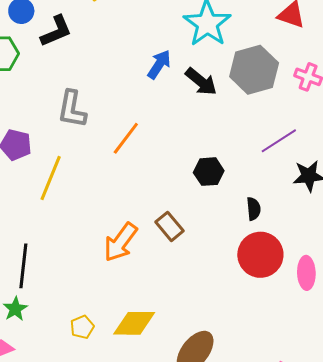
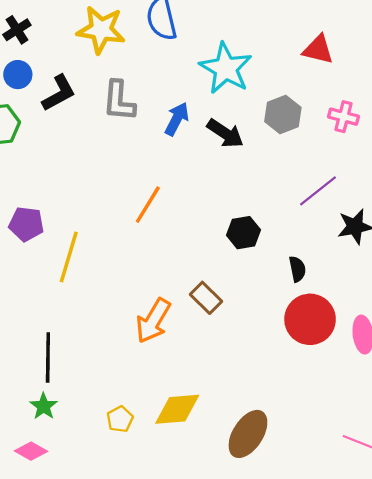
gray hexagon: (254, 70) -> (283, 115), size x0.7
gray L-shape: (72, 109) -> (119, 101), moved

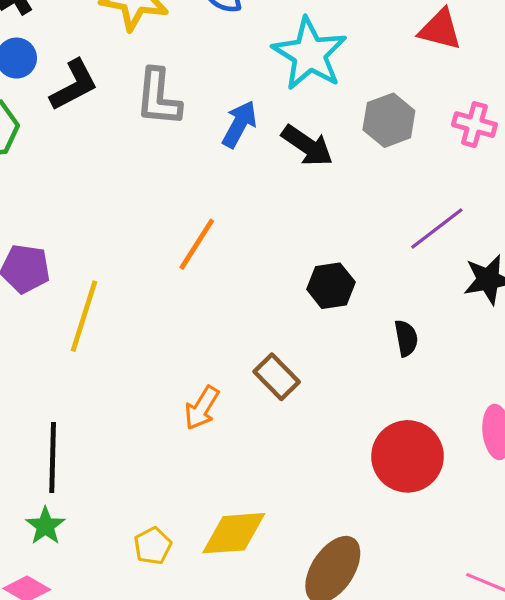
red circle: (310, 319) -> (408, 456), moved
orange arrow: (153, 321) -> (202, 408), size x0.7

